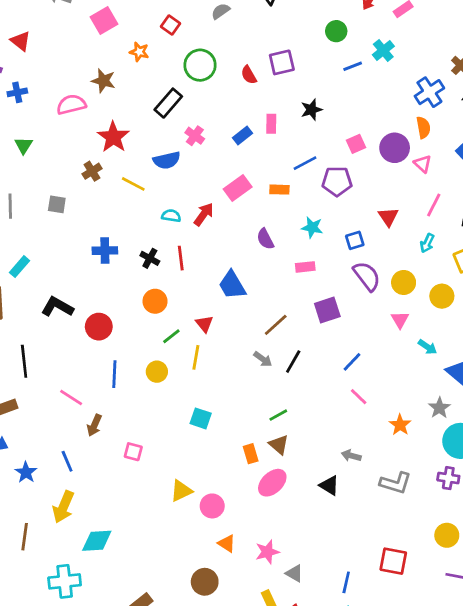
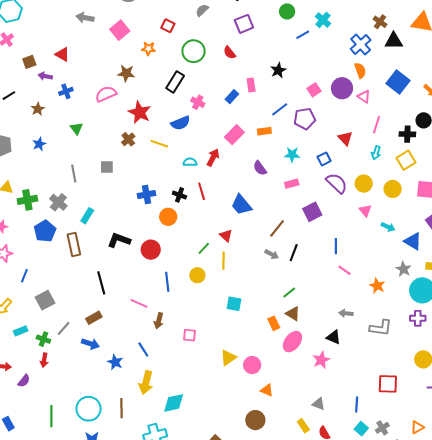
purple square: (282, 62) -> (244, 24), moved
orange circle: (155, 301) -> (168, 217), moved
blue line: (352, 362) -> (336, 246), turned -35
pink star: (267, 552) -> (321, 360), moved

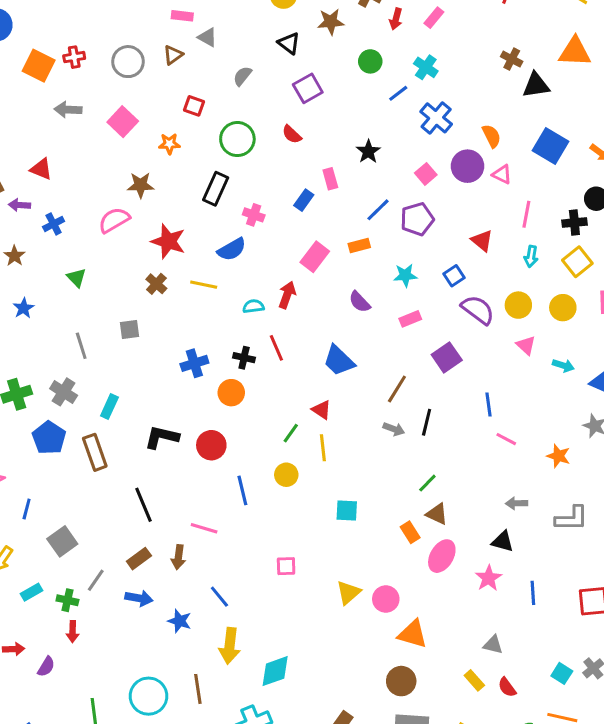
blue cross: (361, 44) -> (436, 118), moved
brown arrow: (159, 321) -> (178, 557), moved
orange triangle: (267, 390) -> (413, 634), size x1.5
blue line: (357, 404) -> (533, 593), moved

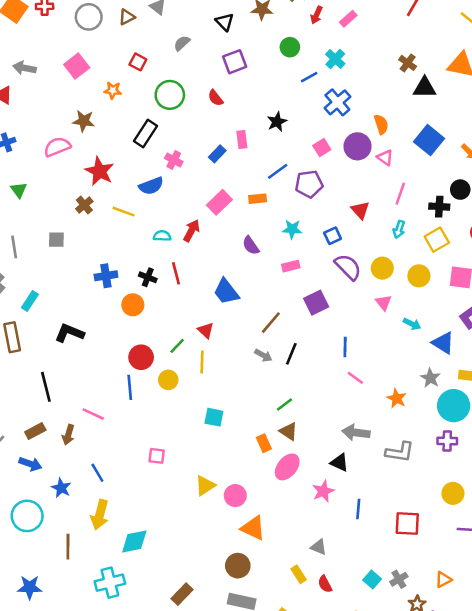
gray arrow: (68, 110) -> (24, 68), moved
red circle: (211, 445) -> (141, 357), moved
gray arrow: (517, 503) -> (356, 433), size x1.5
cyan circle: (149, 696) -> (27, 516), moved

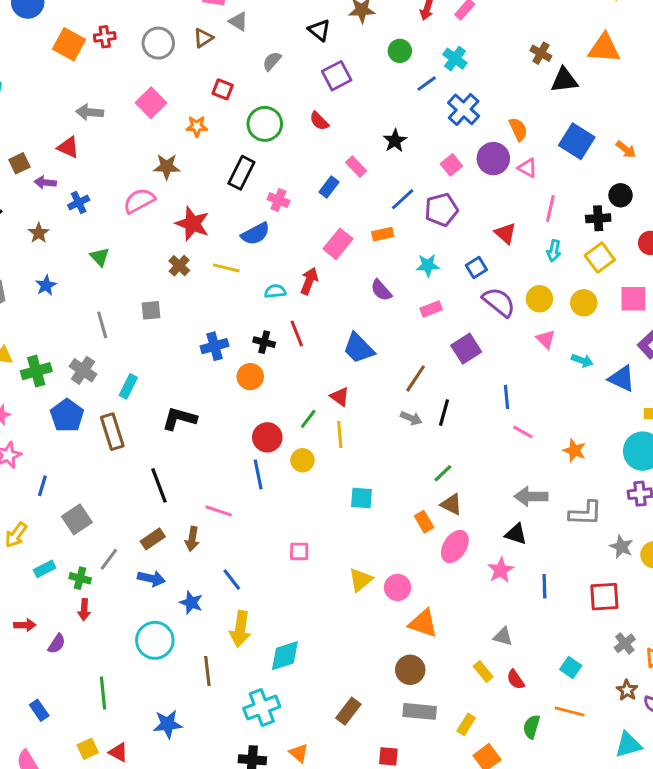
pink rectangle: (242, 140) -> (356, 167), turned -30
gray star: (430, 378) -> (622, 547), moved
gray cross: (399, 579) -> (625, 643), moved

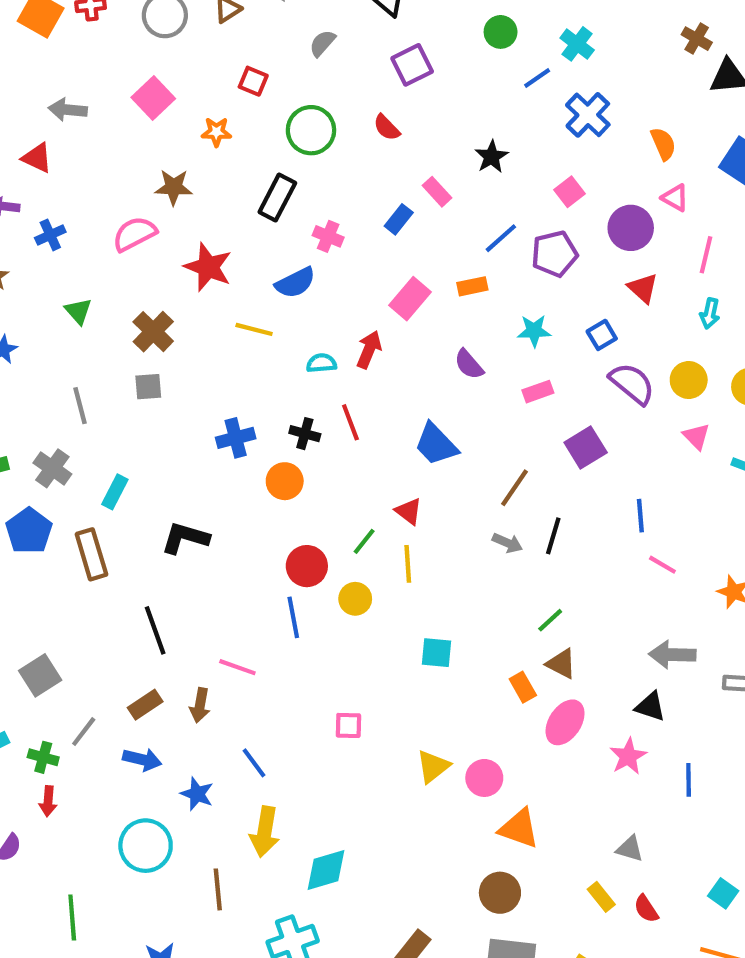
purple circle: (493, 159) -> (631, 228), moved
brown cross: (179, 266) -> (153, 332), moved, size x1.4

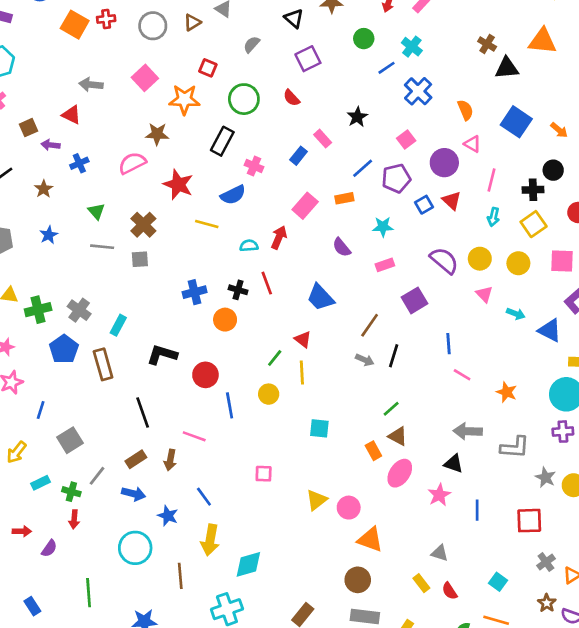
orange star: (216, 132) -> (184, 100), size x1.6
blue square: (602, 335) -> (424, 205), moved
gray line: (80, 406) -> (102, 247), moved, turned -70
red circle: (307, 566) -> (205, 375), moved

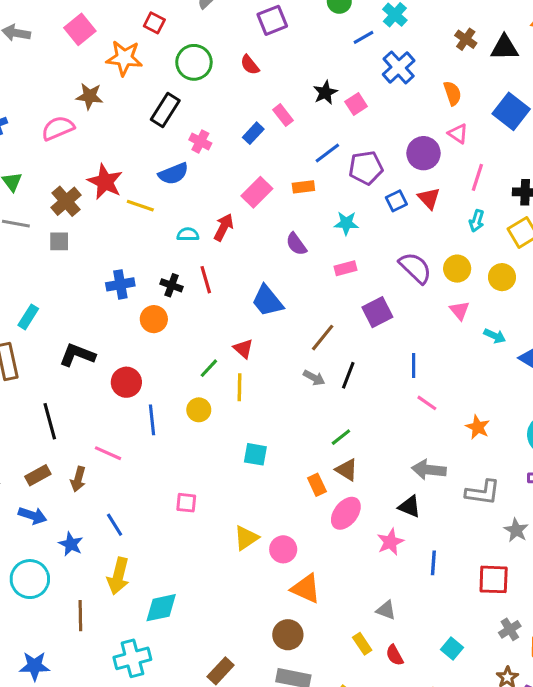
brown cross: (487, 44) -> (466, 39), moved
pink square: (406, 139) -> (356, 104), moved
red star: (178, 185) -> (105, 182), moved

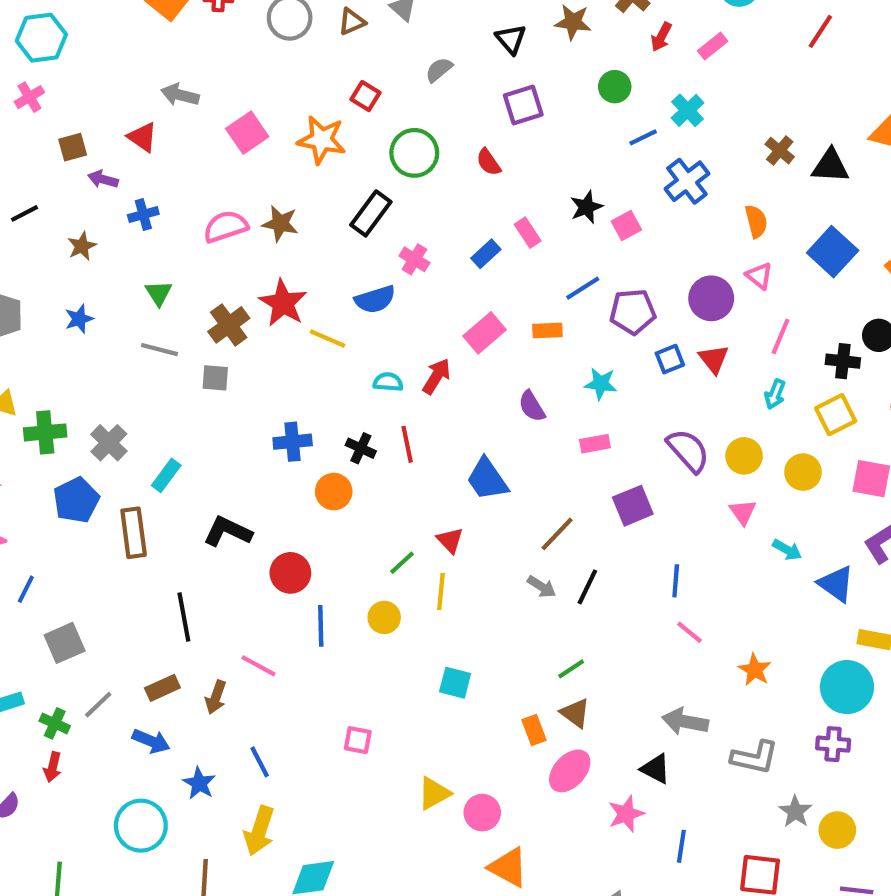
pink square: (80, 29) -> (247, 133), moved
brown star: (89, 96) -> (280, 223), moved

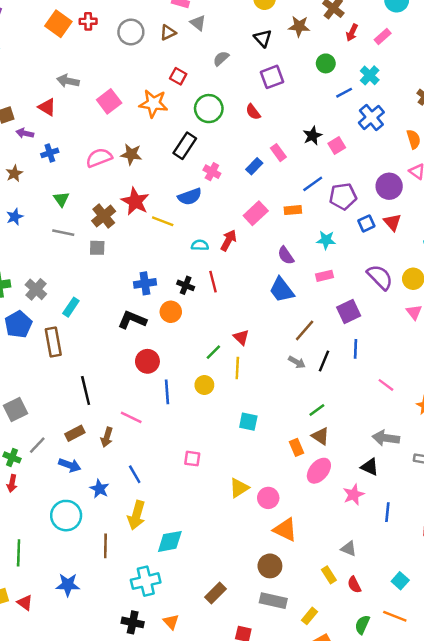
blue trapezoid: (487, 479) -> (282, 290), moved
black L-shape: (228, 531) -> (132, 320), moved
blue line: (676, 581) -> (356, 349), moved

